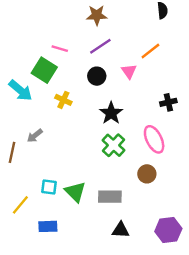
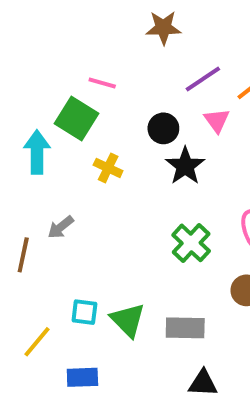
purple line: (100, 46) -> (203, 79), moved
cyan arrow: (20, 90) -> (37, 152), turned -130
black star: (111, 113) -> (185, 166), moved

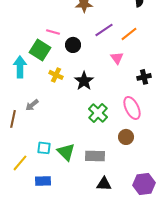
pink triangle: (217, 120) -> (117, 58), moved
black circle: (163, 128) -> (73, 45), moved
black star: (185, 166) -> (84, 81), moved

